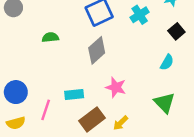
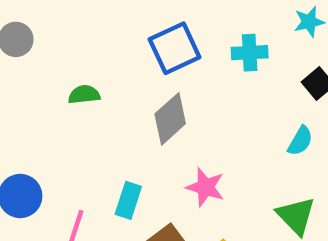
cyan cross: (140, 15) -> (250, 53), turned 30
cyan rectangle: (74, 94) -> (128, 200), turned -66

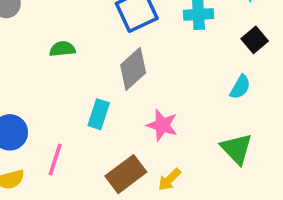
cyan rectangle: (128, 200) -> (99, 114), moved

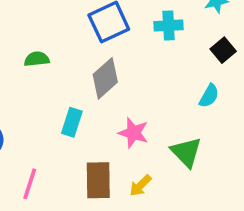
green triangle: (237, 149) -> (186, 152), moved
pink line: (55, 160) -> (30, 184), moved
brown rectangle: (126, 174) -> (98, 180), turned -54

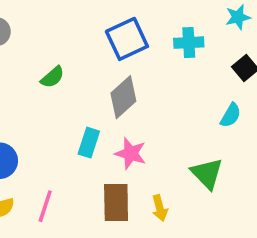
green semicircle: (37, 59) -> (52, 77), turned 145
pink star: (133, 133) -> (131, 153), moved
yellow arrow: (140, 186) -> (160, 208), turned -60

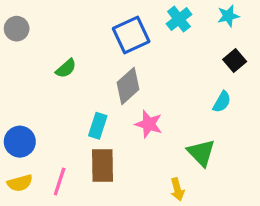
cyan cross: (189, 43) -> (179, 19), moved, turned -35
pink star: (131, 153) -> (149, 124), moved
brown rectangle: (116, 203) -> (103, 165), moved
yellow arrow: (160, 208) -> (177, 189), moved

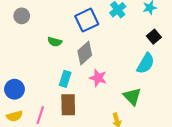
gray circle: (17, 29) -> (22, 16), moved
green semicircle: (66, 68) -> (55, 42), moved, turned 56
cyan semicircle: (222, 102) -> (146, 63), size x1.5

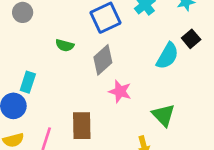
cyan semicircle: (146, 63) -> (167, 56), moved
cyan rectangle: (65, 79) -> (28, 82), moved

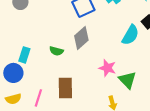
green semicircle: (65, 45) -> (56, 51), moved
pink star: (120, 91) -> (107, 68), moved

